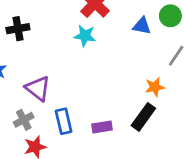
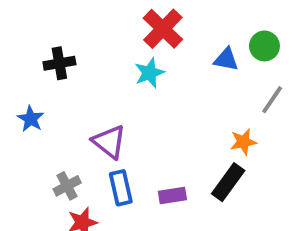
cyan star: (85, 36) -> (149, 73), turned -30
purple triangle: (38, 88) -> (109, 142), moved

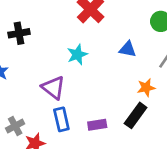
blue triangle: (226, 59) -> (128, 49), moved
cyan star: (149, 73) -> (77, 54), moved
gray cross: (67, 186) -> (15, 126), moved

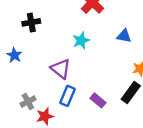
blue rectangle: (61, 119) -> (67, 96), turned 36
purple rectangle: (97, 125) -> (98, 100), turned 49

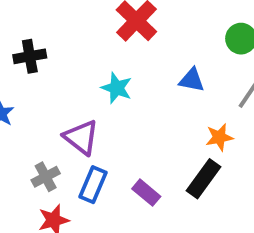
cyan star: (81, 40) -> (117, 88), turned -30
gray cross: (28, 102) -> (46, 177), moved

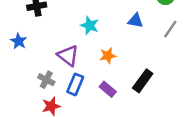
orange star: (219, 137) -> (108, 56), moved
gray cross: (46, 177) -> (46, 80), turned -35

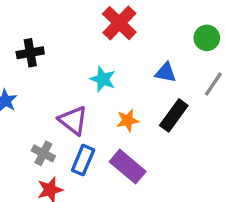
black rectangle: (143, 81) -> (174, 115), moved
purple rectangle: (108, 89) -> (128, 167), size x1.5

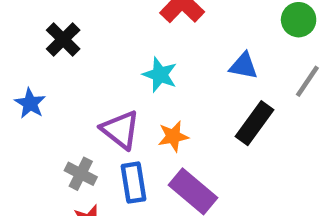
black cross: (30, 53) -> (63, 39), turned -35
orange star: (128, 120) -> (173, 136), moved
blue rectangle: (83, 160) -> (134, 183), turned -32

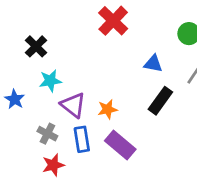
cyan star: (160, 75) -> (50, 81), moved, turned -30
blue star: (30, 103) -> (15, 99), moved

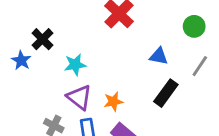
cyan star: (50, 81) -> (75, 65), moved
blue star: (15, 99) -> (21, 60), moved

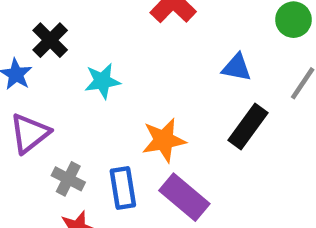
purple triangle: (79, 97) -> (30, 133), moved, turned 44
orange star: (113, 102) -> (164, 140), size x1.4

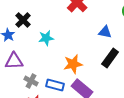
purple triangle: (30, 133) -> (14, 61), turned 36
blue rectangle: (123, 188) -> (55, 85), turned -66

